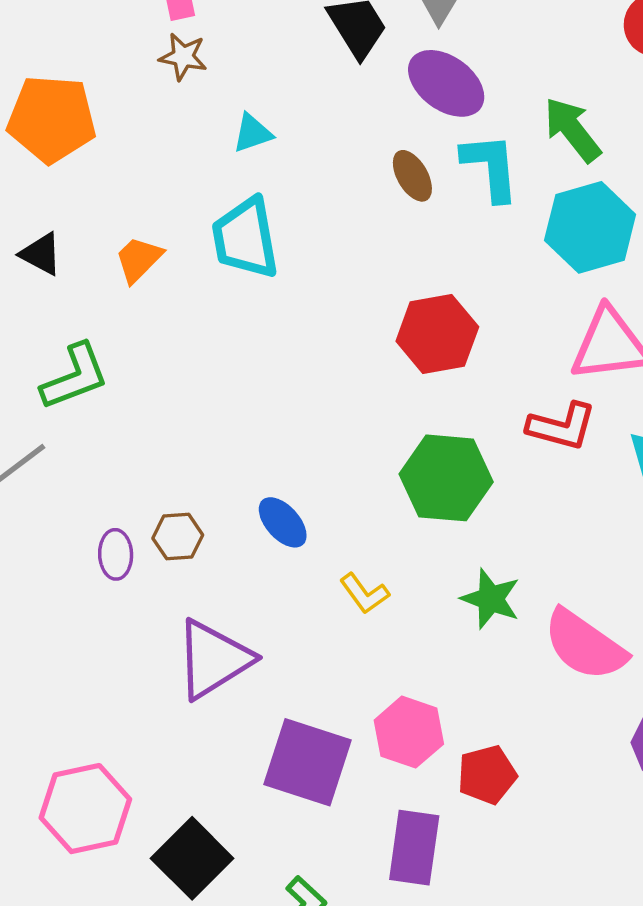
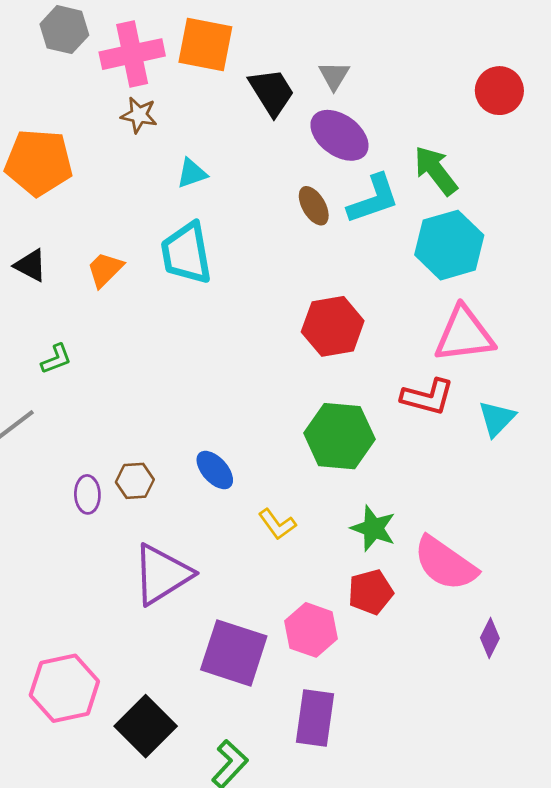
cyan L-shape: (491, 167) -> (373, 199), turned 76
green L-shape: (75, 377) -> (56, 359), size x0.6
red pentagon: (487, 775) -> (371, 592), moved

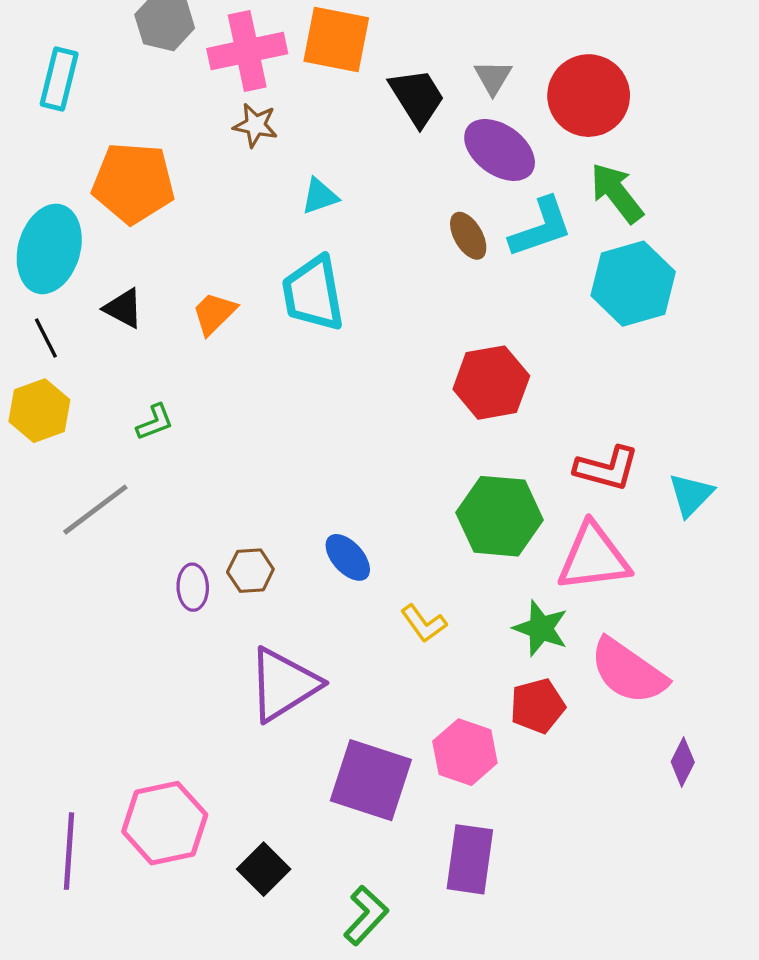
red circle: (499, 91) -> (589, 96), moved, size x1.4
pink triangle: (464, 335) -> (594, 557), moved
black square: (146, 726) -> (264, 869), size x0.7

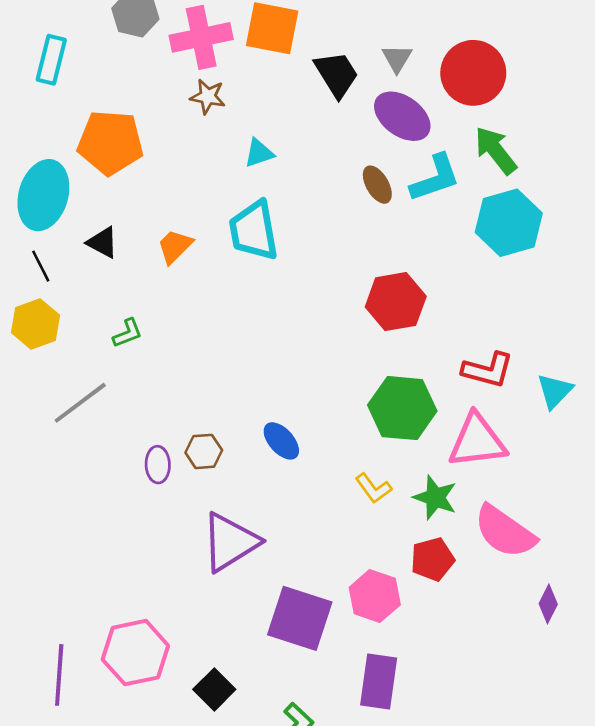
yellow L-shape: (424, 623) -> (373, 488), moved

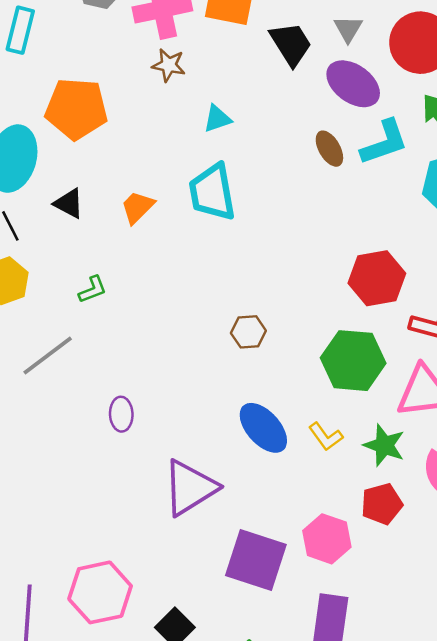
red hexagon: (396, 302) -> (377, 278), moved
blue ellipse: (281, 441) -> (263, 428), moved, size x1.4
brown hexagon: (204, 451) -> (248, 332), moved

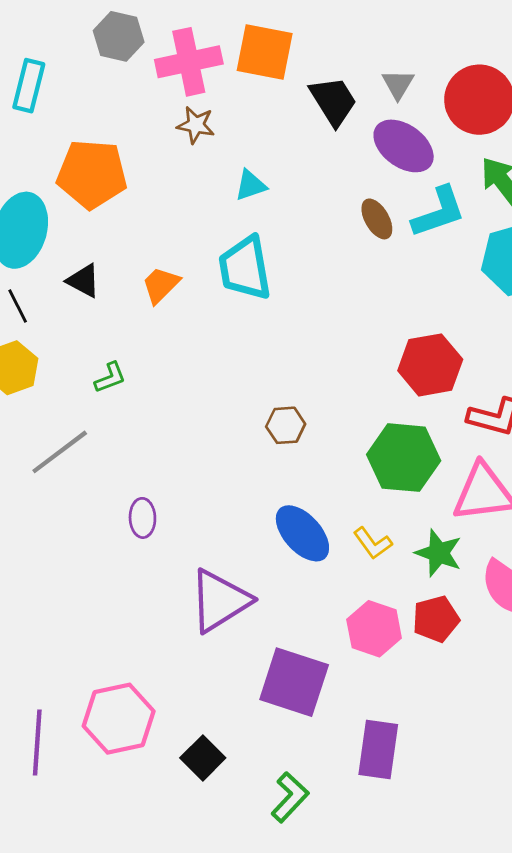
pink hexagon: (327, 539) -> (374, 629), moved

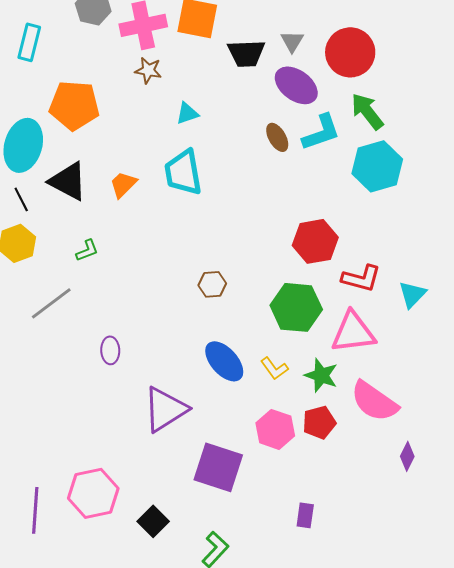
black trapezoid: (333, 101) -> (246, 53), turned 120
black triangle: (84, 281) -> (68, 181), size x1.6
purple rectangle: (378, 750) -> (305, 515), moved, size x0.6

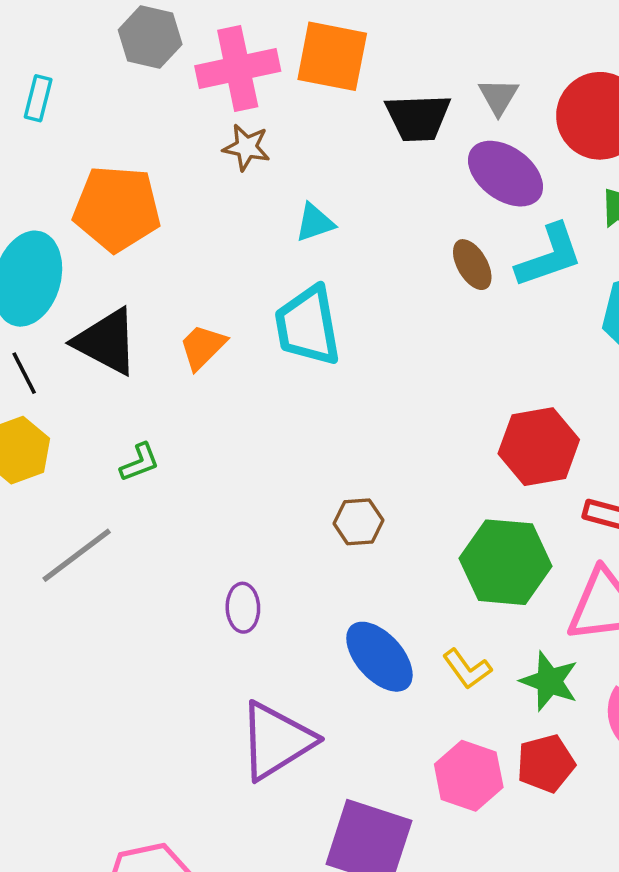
cyan rectangle: (29, 42) -> (38, 98), size x0.7
purple ellipse: (110, 350) -> (243, 608), moved

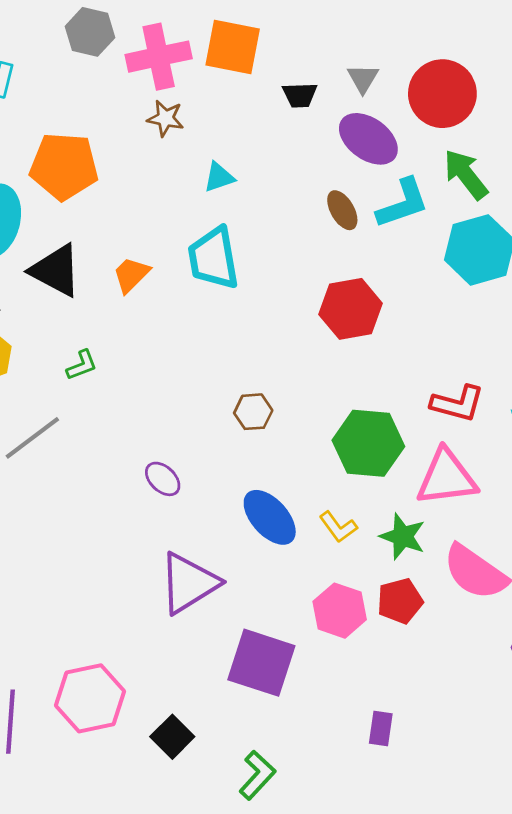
black trapezoid: (418, 118) -> (300, 95), size x0.7
red hexagon: (539, 447) -> (351, 309), moved
purple ellipse: (243, 608) -> (163, 479), turned -45

